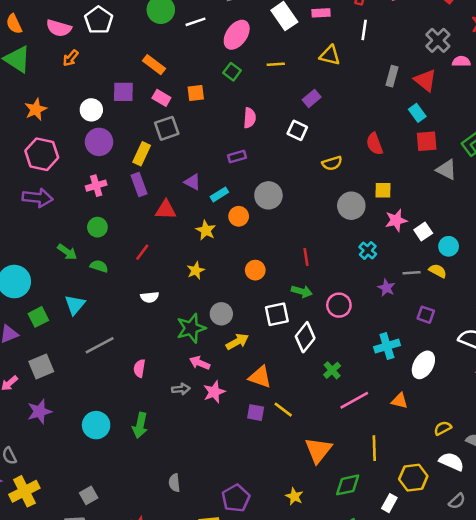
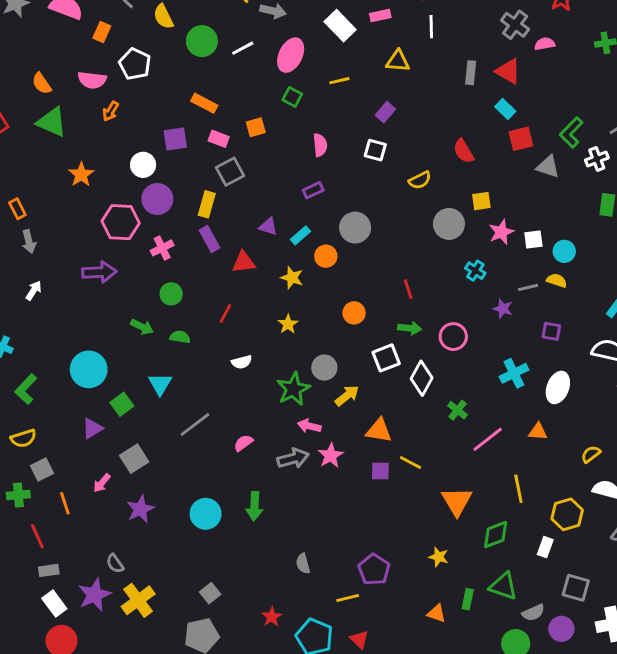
pink hexagon: (42, 154) -> (121, 222), moved
white square: (423, 231) -> (533, 239), turned 36
pink semicircle: (139, 368) -> (243, 443), turned 54
gray arrow: (181, 389) -> (293, 458), size x1.5

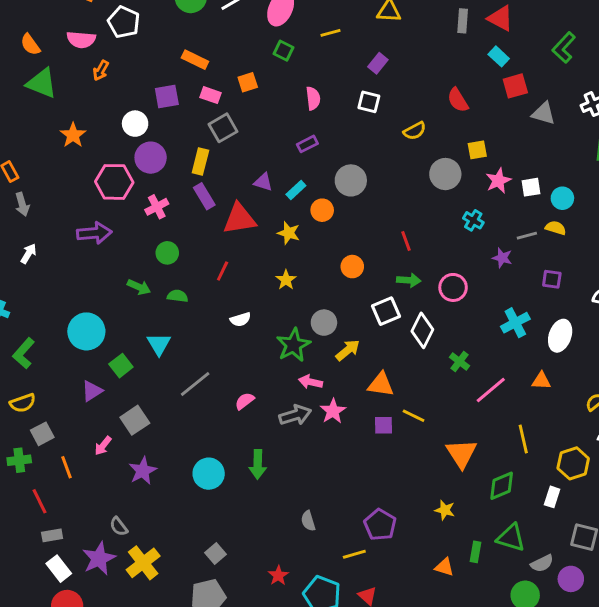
green L-shape: (571, 132) -> (564, 48), moved
red triangle: (244, 262) -> (239, 219), size x1.4

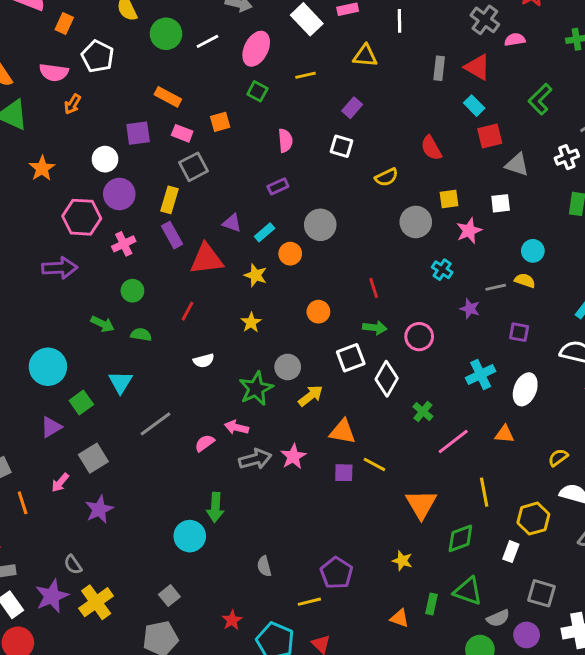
white square: (531, 187) -> (501, 203), moved
pink arrow: (310, 382) -> (237, 427), moved
cyan circle: (209, 474) -> (190, 536), moved

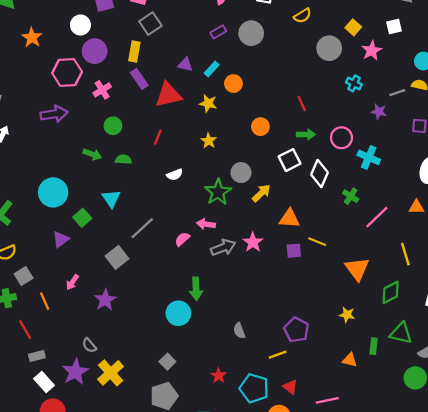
yellow square: (449, 199) -> (353, 27), turned -35
gray circle: (320, 225) -> (251, 33), moved
cyan cross: (481, 375) -> (369, 157), moved, turned -35
gray square: (93, 458) -> (117, 257), moved

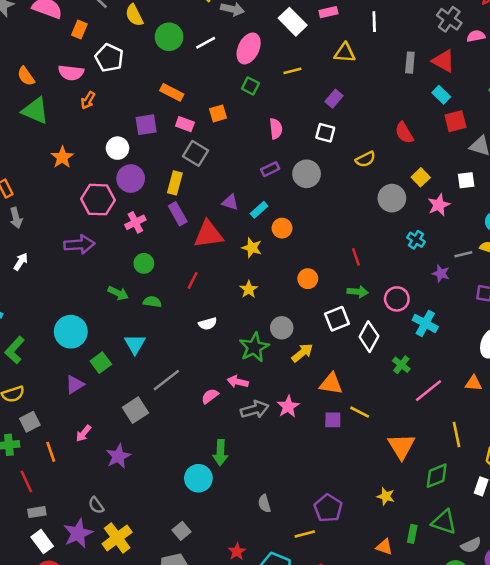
gray square: (150, 24) -> (195, 153), turned -30

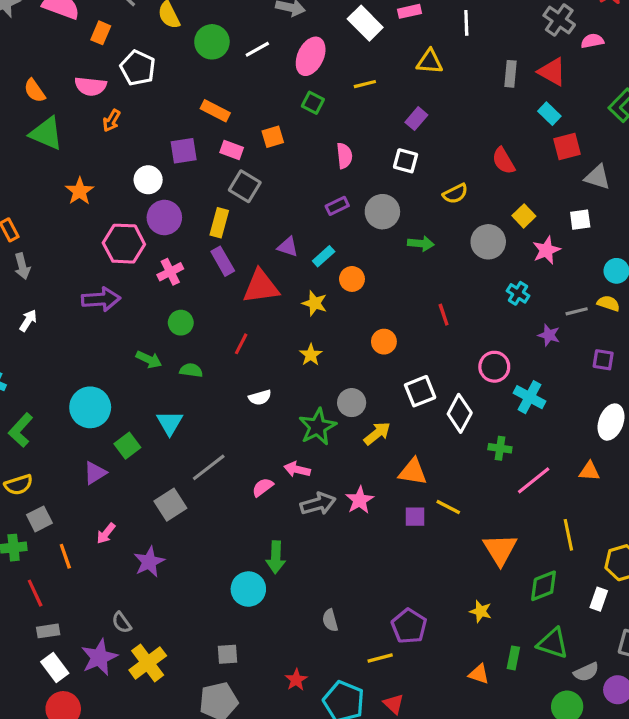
green arrow: (358, 292) -> (421, 243), moved
green cross: (401, 365) -> (500, 448), turned -30
gray square: (182, 531) -> (227, 654), turned 36

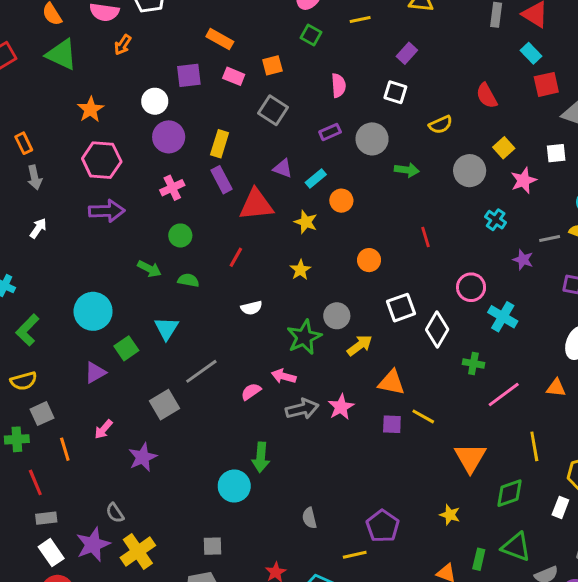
gray square: (245, 186) -> (273, 110), moved
pink hexagon: (124, 244) -> (102, 160), moved

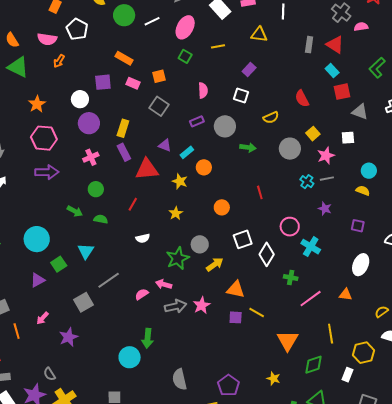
gray line: (550, 238) -> (327, 179), moved
gray semicircle: (309, 518) -> (179, 379), size x1.5

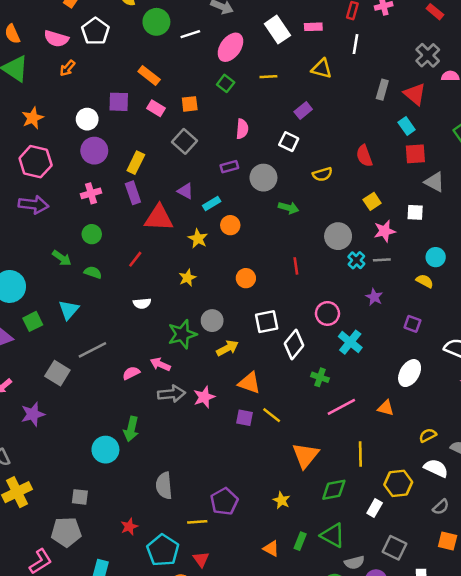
gray circle: (290, 149) -> (338, 236), moved
gray square: (84, 302) -> (57, 373), turned -36

